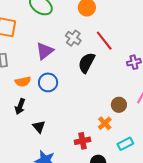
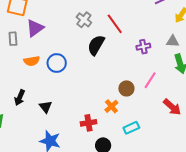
purple triangle: (45, 51) -> (35, 28), moved
black arrow: (20, 106) -> (20, 98), moved

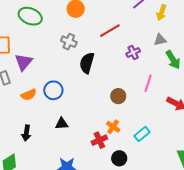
red line: (115, 24) -> (110, 31), moved, turned -70
brown circle: (126, 88) -> (118, 96), moved
orange cross: (111, 106) -> (113, 127), moved
black triangle: (46, 107) -> (62, 124), moved, turned -40

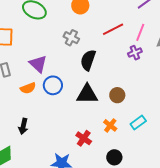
purple triangle: (24, 62) -> (38, 64), moved, turned -30
pink line: (148, 83) -> (140, 32), moved
black triangle: (62, 124) -> (87, 94), moved, size x1.6
cyan rectangle: (142, 134) -> (138, 123), moved
red cross: (99, 140) -> (84, 138), moved, turned -35

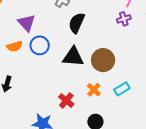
brown circle: (117, 95) -> (103, 60), size x1.5

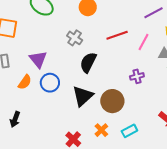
purple cross: (124, 19) -> (137, 76), moved
orange semicircle: (15, 46) -> (25, 82), turned -42
black triangle: (73, 57) -> (83, 96), turned -50

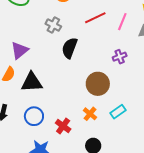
purple triangle: (38, 59) -> (20, 50), turned 36
blue circle: (50, 83) -> (34, 116), moved
black triangle: (83, 96) -> (32, 82), moved, turned 45

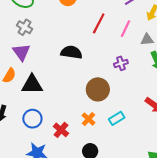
red line: (95, 18) -> (99, 23), turned -40
gray cross: (53, 25) -> (24, 27), moved
black semicircle: (70, 48) -> (71, 52), turned 75
purple triangle: (20, 50) -> (21, 52), turned -30

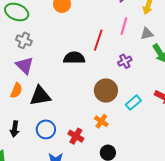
red line: (99, 23) -> (98, 40), moved
cyan rectangle: (117, 118) -> (133, 103), moved

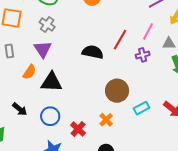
purple cross: (125, 61) -> (143, 55), moved
black arrow: (15, 129) -> (20, 109), turned -70

